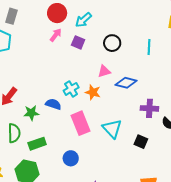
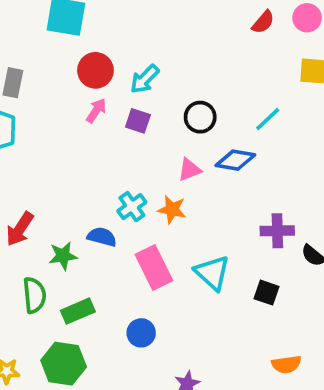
cyan line: (149, 47) -> (268, 119), turned 49
blue diamond: (126, 83) -> (235, 160), moved

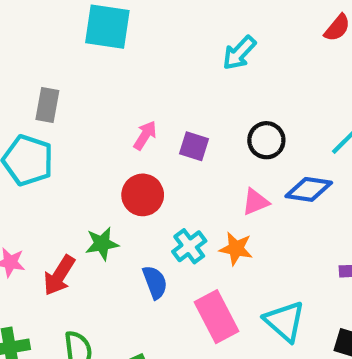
red circle: (95, 70) -> (143, 195), moved
cyan arrow: (145, 79) -> (239, 53), moved
blue semicircle: (102, 237) -> (155, 282), turned 56
green star: (63, 256) -> (102, 244), moved

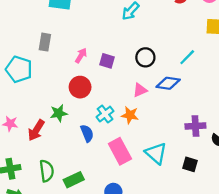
gray rectangle: (47, 105) -> (45, 42), moved

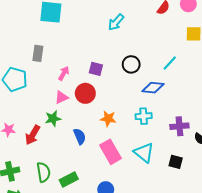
pink arrow: (81, 55) -> (64, 73), moved
red circle: (80, 87) -> (85, 93), moved
pink triangle: (140, 90) -> (61, 97), moved
cyan cross: (105, 114) -> (144, 116), moved, turned 35
orange star: (130, 115) -> (108, 119), moved

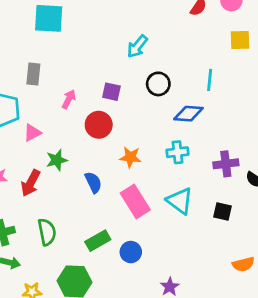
cyan arrow: (116, 22) -> (137, 46), moved
cyan line: (170, 63) -> (210, 80), turned -35
pink triangle: (61, 97) -> (32, 133), moved
green rectangle: (69, 180) -> (98, 241), moved

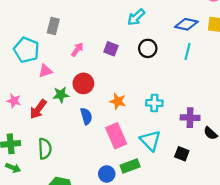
blue diamond: (188, 114) -> (186, 24), moved
red circle: (99, 125) -> (83, 83), moved
green rectangle: (98, 241) -> (130, 166), moved

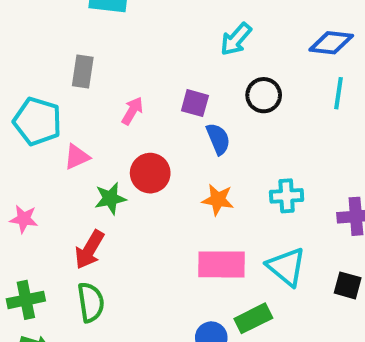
red arrow: (38, 109) -> (89, 250), moved
blue semicircle: (86, 116) -> (218, 139), moved
pink rectangle: (116, 136) -> (221, 264), turned -60

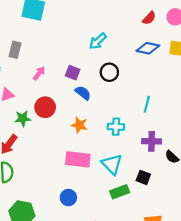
cyan line: (339, 93) -> (147, 104), moved
blue semicircle: (218, 139) -> (83, 93), turned -35
green rectangle: (253, 318) -> (120, 192), moved

